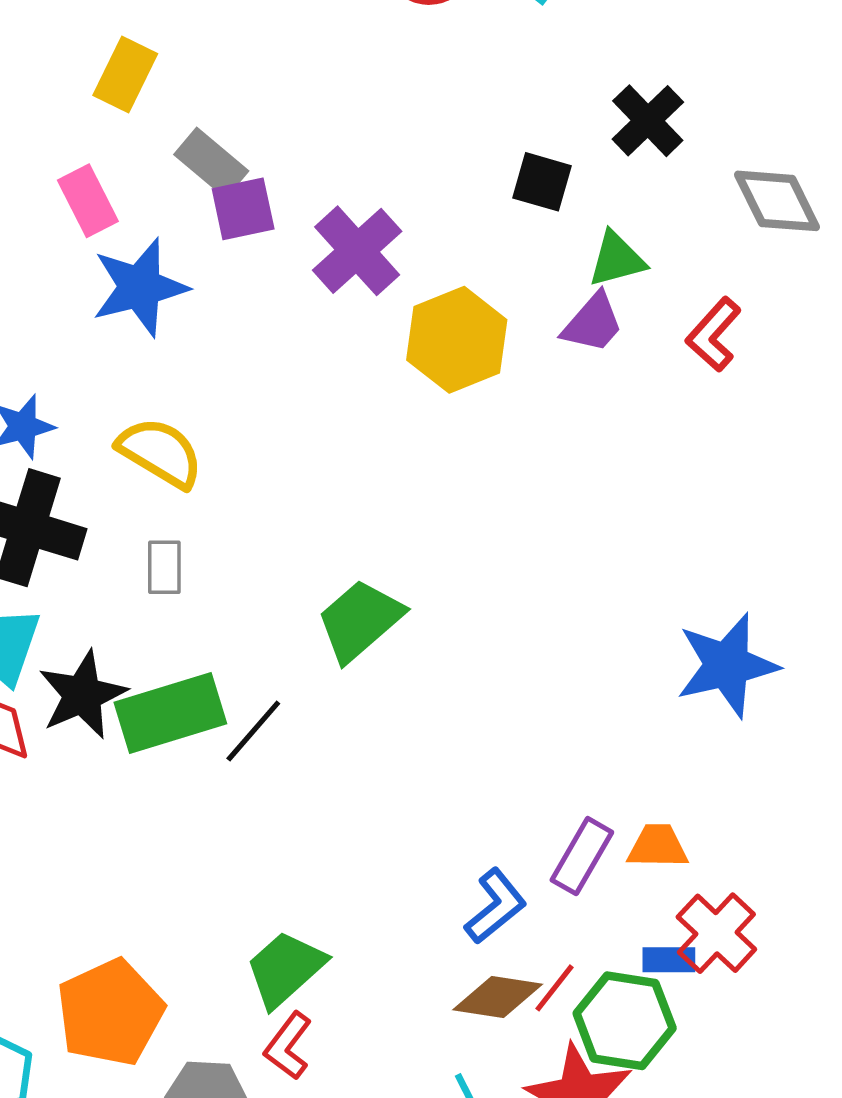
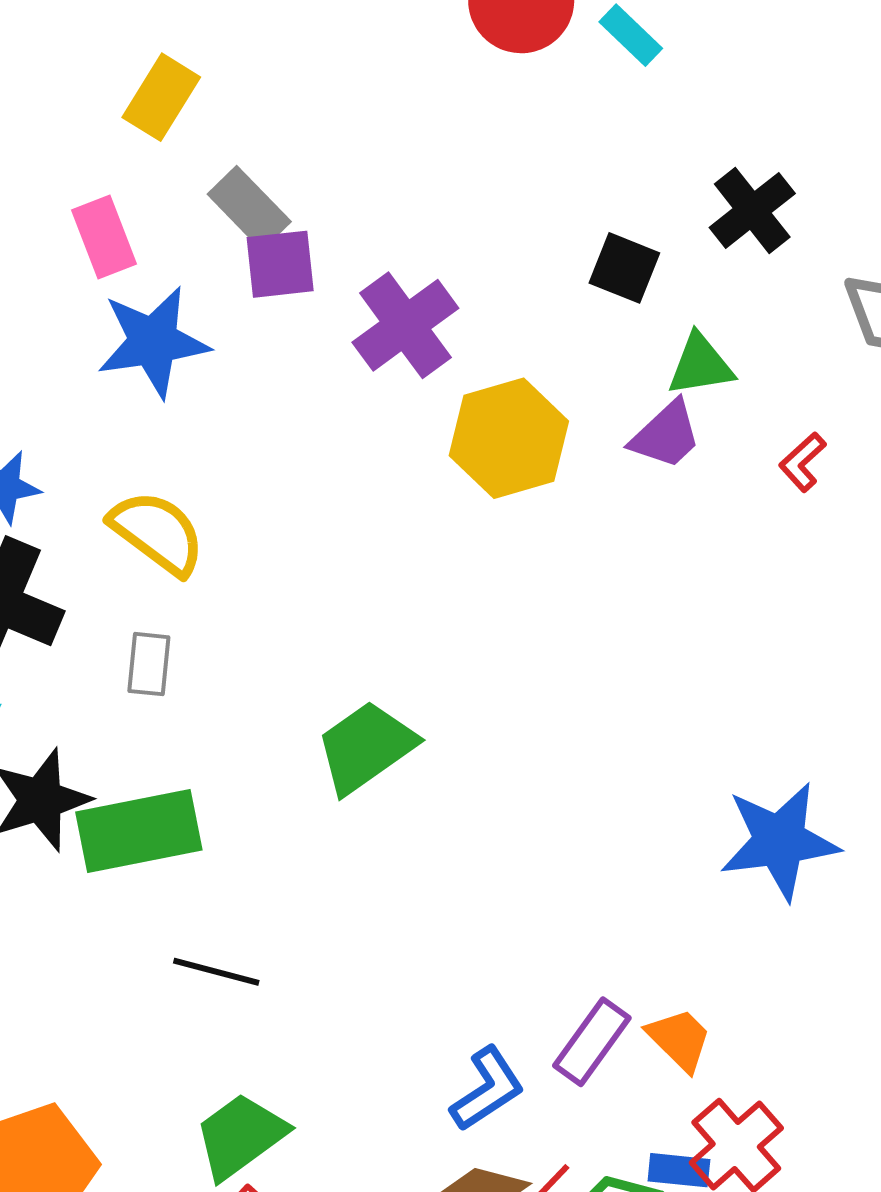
red L-shape: (714, 334) -> (802, 462), size x0.7
black line: (253, 731) -> (216, 972), moved, turned 58
orange trapezoid: (658, 846) -> (679, 1039), turned 38

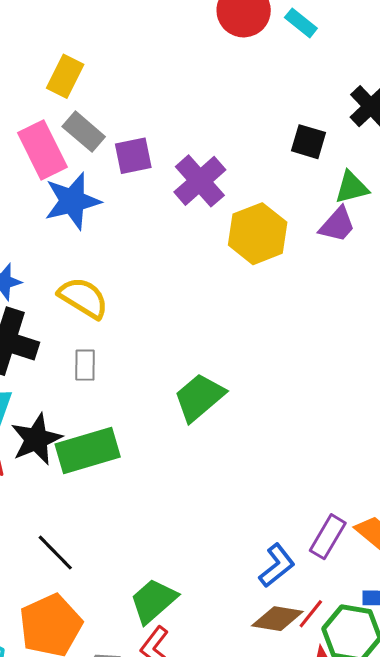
gray rectangle: (249, 208) -> (84, 132), moved
pink rectangle: (104, 237) -> (42, 150), size x1.4
black line: (216, 972) -> (55, 553), moved, turned 36

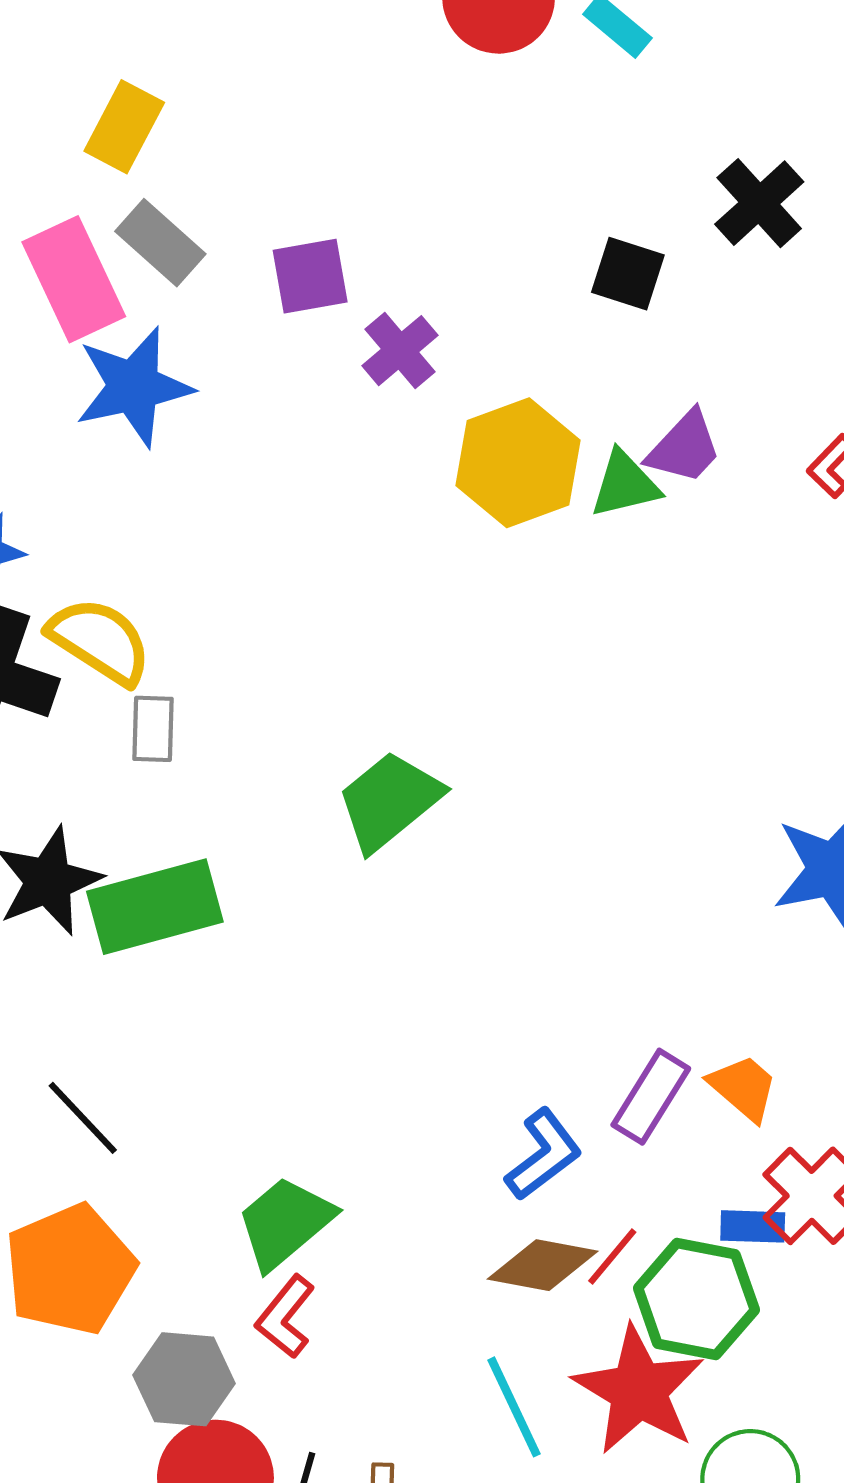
purple square: (133, 156) -> (310, 276), moved
purple cross: (200, 181) -> (400, 351), size x0.7
green triangle: (352, 187) -> (625, 484), moved
yellow semicircle: (83, 298) -> (100, 641), moved

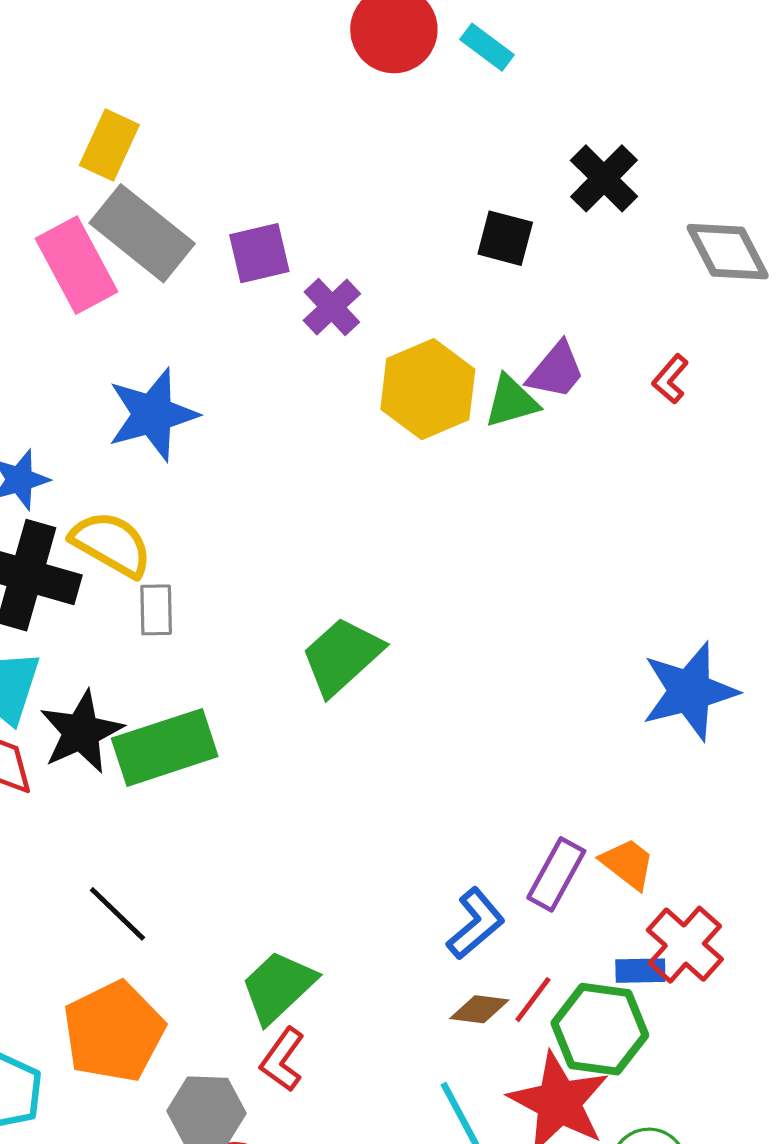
gray rectangle: (160, 243) -> (142, 233), size x1.5
blue star: (134, 387) -> (153, 414), moved
brown diamond: (543, 1265) -> (479, 1009), size x0.7

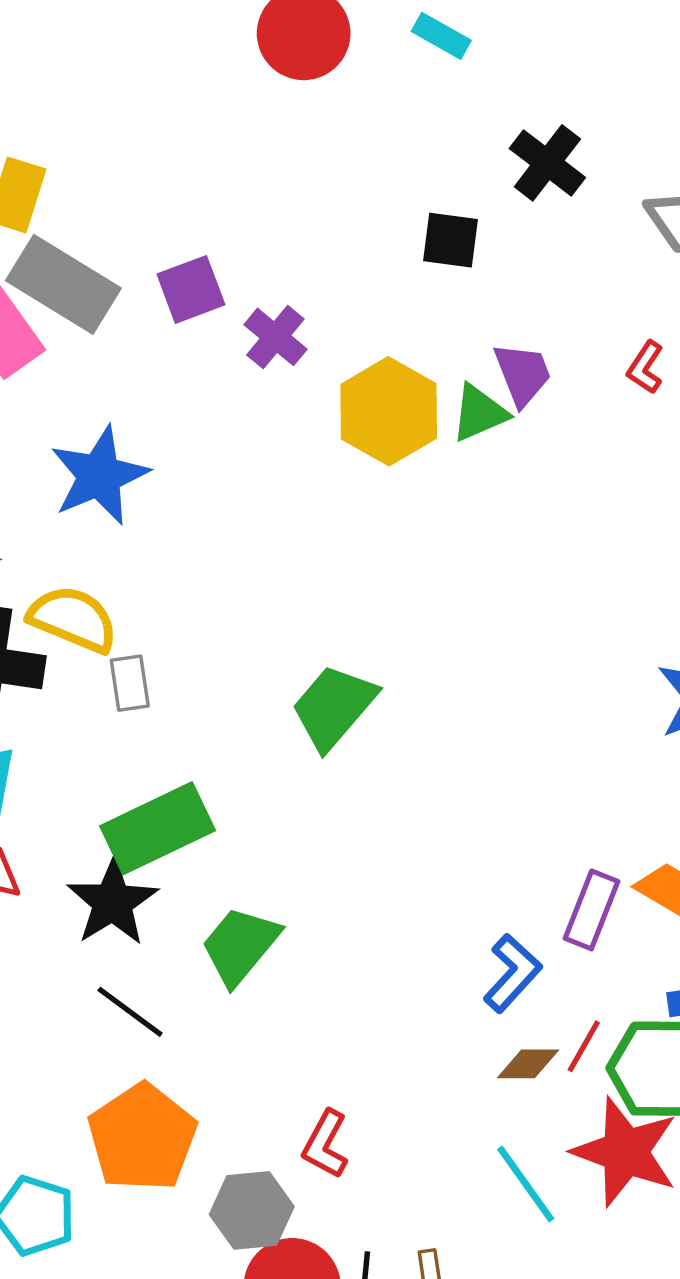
cyan rectangle: (487, 47) -> (441, 36), moved
purple trapezoid: (556, 371) -> (523, 374), turned -54
black star: (81, 732) -> (113, 902), moved
green trapezoid: (278, 987) -> (240, 946), moved

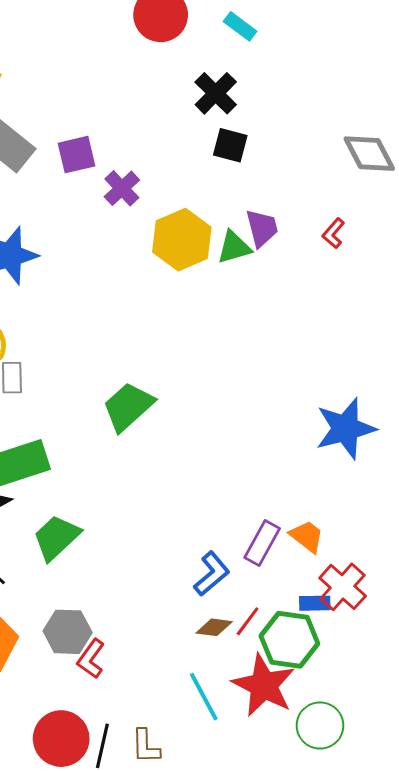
black cross: (547, 163) -> (216, 93), moved
gray hexagon: (252, 1210) -> (68, 632), moved

